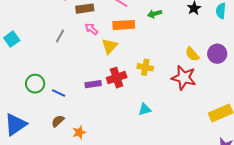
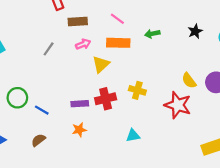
pink arrow: (92, 29) -> (83, 44), turned 112
orange star: (79, 132) -> (79, 130), moved

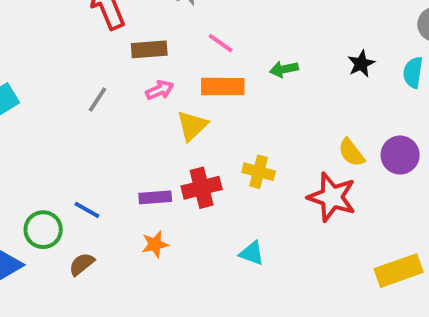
green circle: (17, 98) -> (43, 230), moved
cyan triangle: (133, 136) -> (252, 253), turned 32

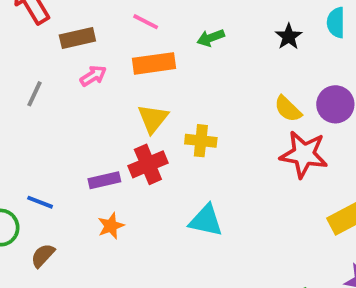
black star: (361, 64) -> (289, 37), moved
yellow triangle: (192, 126) -> (153, 119), moved
red star: (332, 197) -> (304, 154), moved
cyan triangle: (252, 253) -> (206, 221), size x1.4

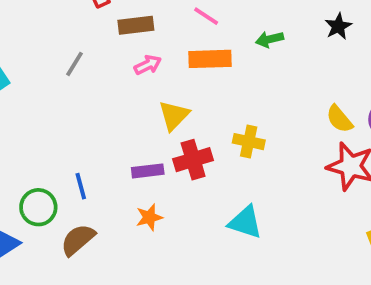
black star: (289, 37) -> (338, 26), moved
gray line: (35, 94) -> (75, 64), moved
yellow triangle: (153, 119) -> (174, 115), moved
blue line: (40, 202) -> (81, 186), turned 48
brown semicircle: (43, 255) -> (78, 240), size x1.4

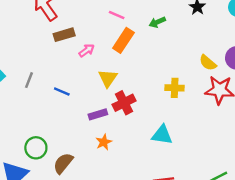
brown rectangle: (136, 25) -> (64, 35), moved
orange rectangle: (210, 59) -> (123, 40), turned -45
gray line: (75, 64) -> (29, 80), moved
yellow cross: (249, 142) -> (175, 88), moved
blue line: (81, 186) -> (62, 91), moved, turned -42

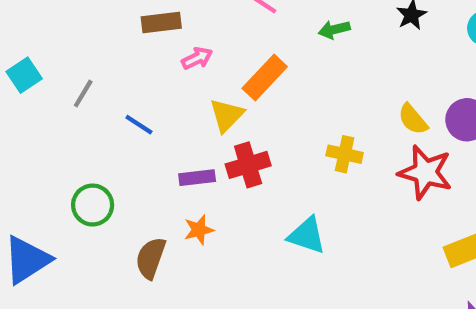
orange rectangle: (123, 40) -> (265, 77), moved
green circle: (36, 148) -> (93, 205), moved
brown semicircle: (63, 163) -> (151, 258), moved, turned -30

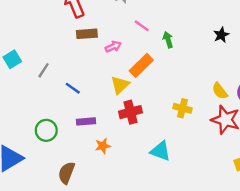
green arrow: (334, 30) -> (168, 40), moved, turned 84
pink arrow: (197, 58) -> (113, 47), moved
purple rectangle: (197, 178) -> (86, 121), moved
brown semicircle: (151, 258) -> (66, 173), moved

